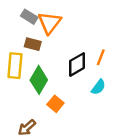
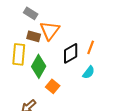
orange triangle: (50, 23) -> (50, 30), moved

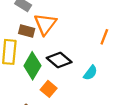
orange line: (91, 47) -> (104, 37), moved
black diamond: (71, 53) -> (59, 60), moved, turned 70

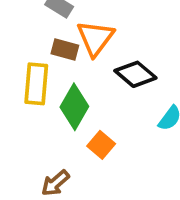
black diamond: (59, 60) -> (135, 74), moved

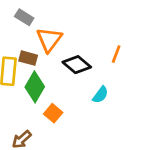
brown rectangle: (65, 50) -> (28, 58), moved

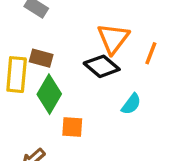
orange triangle: (49, 40) -> (113, 38), moved
orange square: (53, 113) -> (72, 127), turned -36

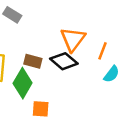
brown rectangle: (41, 58) -> (33, 61), moved
cyan semicircle: (131, 104) -> (112, 74), moved

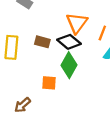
green diamond: (23, 83) -> (69, 65), moved

